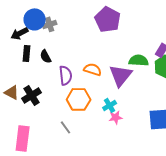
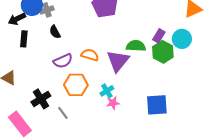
black semicircle: (46, 56) -> (55, 32), moved
purple semicircle: (66, 75) -> (63, 61), turned 72
black cross: (32, 95) -> (41, 99), moved
pink rectangle: (23, 138) -> (20, 124), turned -45

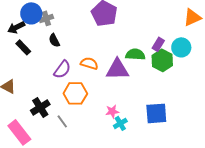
black rectangle: (24, 39) -> (23, 47), turned -49
purple semicircle: (63, 61) -> (62, 69), turned -30
purple triangle: (118, 61) -> (117, 69), turned 50
cyan cross: (107, 91) -> (120, 123), moved

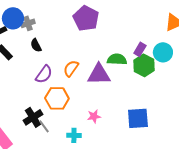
orange semicircle: (89, 63) -> (71, 68), turned -72
black cross: (40, 107) -> (33, 117), moved
cyan cross: (120, 123) -> (74, 135), moved, turned 32

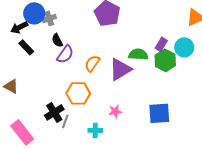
purple semicircle: (44, 74) -> (65, 54), moved
purple triangle: (99, 74) -> (120, 69), turned -30
gray line: (44, 126) -> (65, 121), turned 56

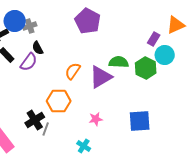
purple rectangle: (161, 44) -> (154, 39), moved
purple semicircle: (65, 54) -> (29, 62), moved
cyan cross: (95, 130) -> (84, 146), moved, turned 32

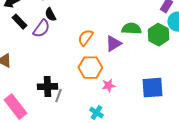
purple triangle: (101, 77) -> (113, 44), size x0.7
orange hexagon: (59, 101) -> (90, 68), moved
black cross: (35, 120) -> (47, 87), turned 30

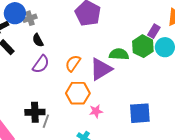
purple semicircle: (41, 29) -> (41, 64), moved
green hexagon: (158, 35) -> (143, 46), moved
purple triangle: (113, 44) -> (101, 69), size x1.4

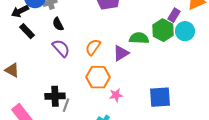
purple semicircle: (41, 64) -> (61, 48), turned -78
purple triangle: (101, 69) -> (121, 53), size x0.7

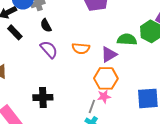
orange semicircle: (93, 47) -> (81, 48), turned -120
orange hexagon: (98, 77) -> (106, 78), moved
gray line: (66, 105) -> (92, 106), moved

